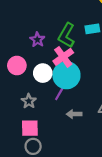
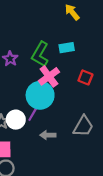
pink cross: (63, 57) -> (49, 76), moved
white circle: (43, 73) -> (16, 120), moved

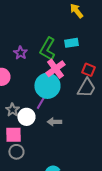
white circle: (16, 120) -> (26, 117), moved
gray trapezoid: (83, 126) -> (86, 88), moved

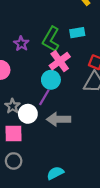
cyan circle: (47, 86) -> (51, 80), size x0.7
gray arrow: (54, 122) -> (59, 119), size x1.5
gray circle: (16, 152) -> (14, 161), moved

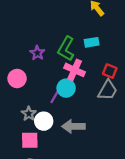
pink cross: (60, 61) -> (75, 70), turned -30
purple line: (44, 97) -> (55, 96), moved

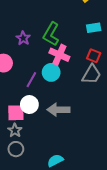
cyan rectangle: (92, 42) -> (94, 28), moved
purple line: (55, 96) -> (31, 80), moved
gray star: (29, 114) -> (15, 130), moved
pink square: (30, 140) -> (16, 113), moved

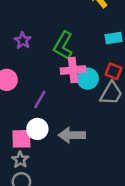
purple star: (23, 38) -> (23, 41), moved
pink cross: (59, 55) -> (73, 70), turned -30
cyan circle: (51, 72) -> (88, 79), moved

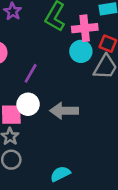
pink cross: (73, 70) -> (85, 28), moved

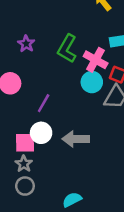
pink cross: (85, 28) -> (96, 60), turned 35

